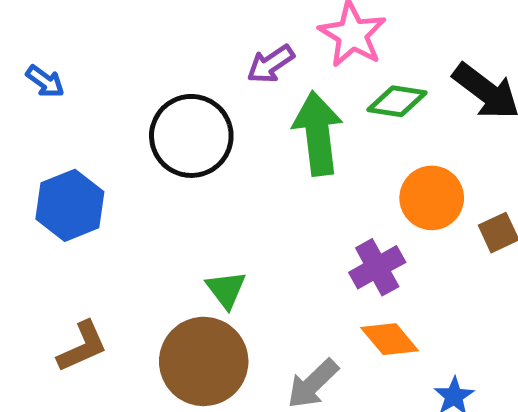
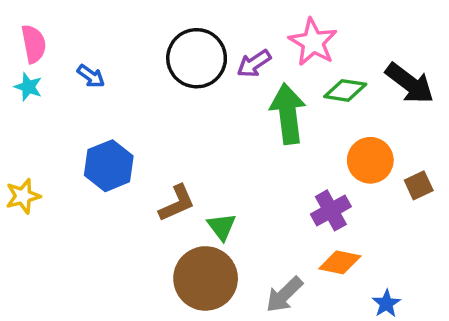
black circle: (191, 136) -> (197, 58), moved
orange diamond: (390, 339) -> (340, 262), turned -39
brown L-shape: (82, 347) -> (177, 203), moved

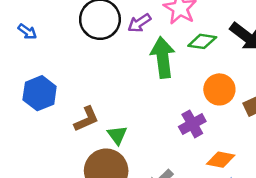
orange diamond: (340, 262) -> (221, 160), moved

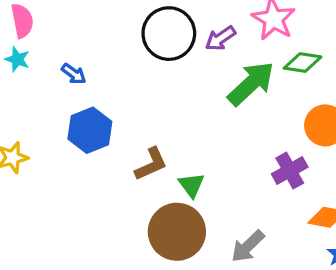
blue arrow: (27, 32) -> (74, 74), moved
green arrow: (163, 57) -> (251, 83), turned 54

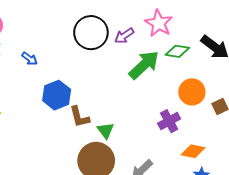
blue hexagon: (90, 130) -> (57, 95), moved
brown L-shape: (151, 164) -> (80, 117), turned 100

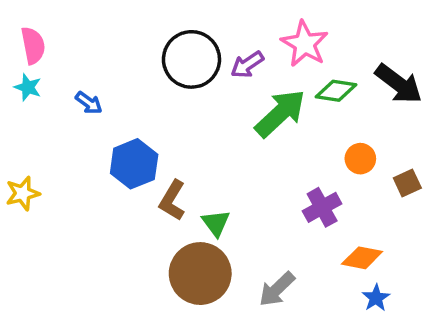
orange circle: (192, 92) -> (360, 159), size x0.7
brown L-shape: (80, 117) -> (172, 200), turned 45

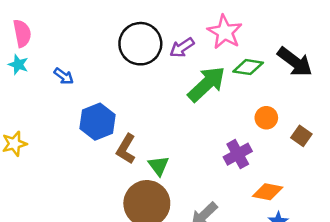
brown square: (407, 183) -> (301, 136), turned -30

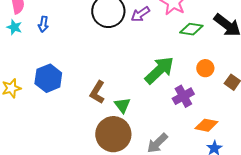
blue arrow: (64, 76) -> (43, 24), moved, turned 63
green arrow: (207, 84) -> (159, 70), moved
blue hexagon: (97, 122) -> (48, 78), moved

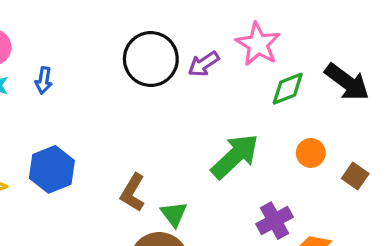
green diamond: (191, 29) -> (288, 89), turned -30
purple cross: (183, 96) -> (274, 221), moved

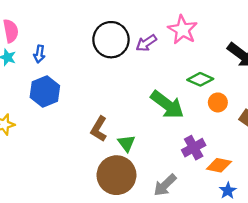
green diamond: (288, 89) -> (200, 79), moved, turned 45
green arrow: (235, 156) -> (167, 105), turned 80
blue hexagon: (52, 169) -> (45, 91), moved

